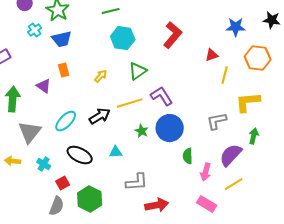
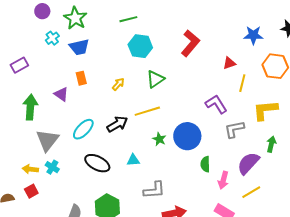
purple L-shape: (162, 96) -> (216, 104), moved
cyan cross: (44, 164) -> (52, 167), moved
red square: (63, 183) -> (31, 191), moved

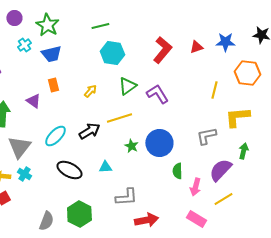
red triangle: (229, 63) -> (196, 47), moved
purple L-shape: (216, 104) -> (157, 94), moved

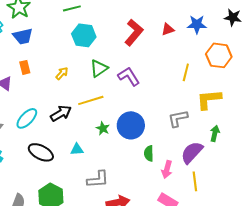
yellow line: (223, 199) -> (195, 181), turned -66

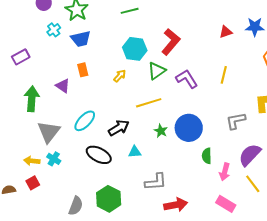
red L-shape: (134, 32) -> (171, 42), moved
cyan hexagon: (84, 35) -> (135, 49), moved
yellow line: (186, 72) -> (224, 75), moved
black arrow: (61, 113) -> (119, 128), moved
yellow line: (195, 181) -> (253, 184), turned -30

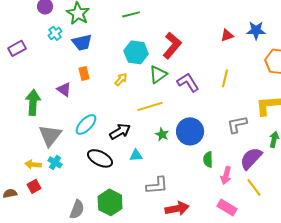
purple rectangle: (21, 57) -> (17, 48), moved

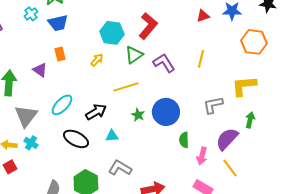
gray L-shape: (157, 185) -> (120, 168), moved, turned -145

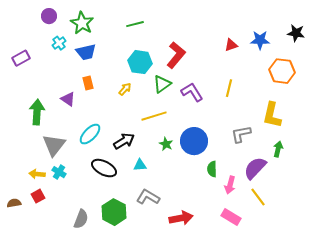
yellow L-shape: (244, 86) -> (272, 115), turned -72

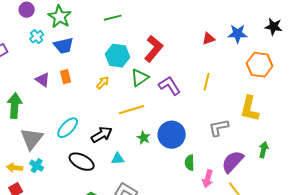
purple triangle: (68, 99) -> (43, 80), moved
green arrow: (278, 149) -> (264, 150), moved

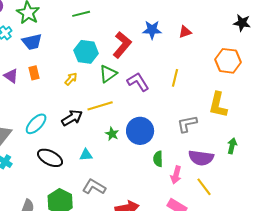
blue star: (238, 34) -> (152, 30), moved
red triangle: (209, 39) -> (185, 32), moved
black arrow: (102, 135) -> (72, 118), moved
purple semicircle: (233, 162) -> (201, 158), turned -125

